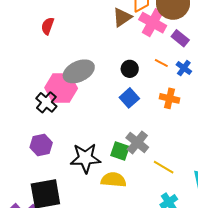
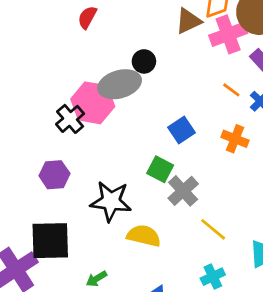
pink cross: (153, 23) -> (228, 34), turned 32
black circle: (130, 69) -> (144, 61), moved
green square: (120, 151) -> (160, 169), moved

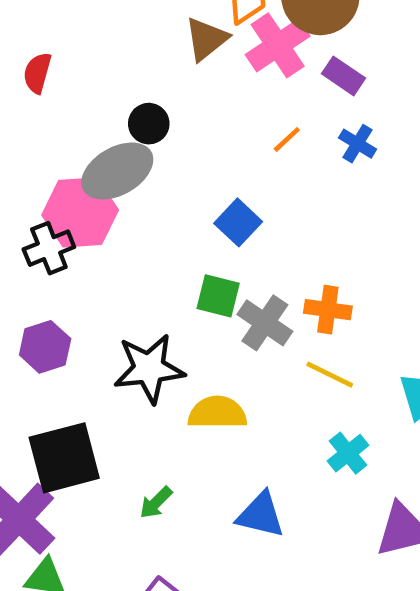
orange line: (231, 90) -> (287, 139), moved, turned -66
black cross: (70, 119) -> (49, 248), turned 32
orange cross: (235, 139) -> (328, 310), moved

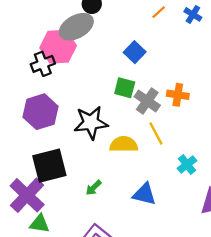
purple hexagon: (45, 347) -> (40, 112), size x1.4
yellow line: (330, 375) -> (156, 133), moved, turned 35

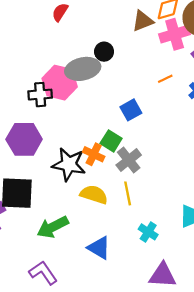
orange cross: (178, 95) -> (94, 154), moved
cyan cross: (187, 165) -> (148, 232), turned -36
green arrow: (94, 188) -> (53, 227), size x1.8

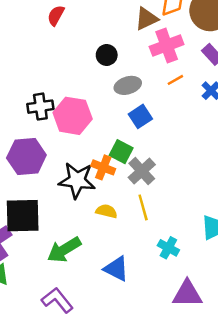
pink cross: (175, 34) -> (167, 45), moved
gray ellipse: (83, 69) -> (128, 85), moved, size x0.7
pink hexagon: (60, 83) -> (73, 116), moved
yellow semicircle: (94, 195) -> (107, 211), size x0.7

